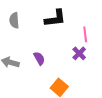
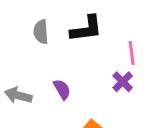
gray semicircle: (14, 20) -> (41, 32), moved

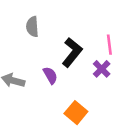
black L-shape: (86, 29) -> (72, 52), moved, turned -44

